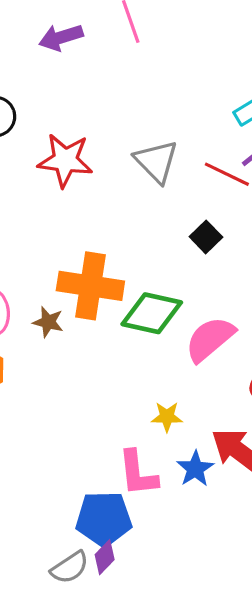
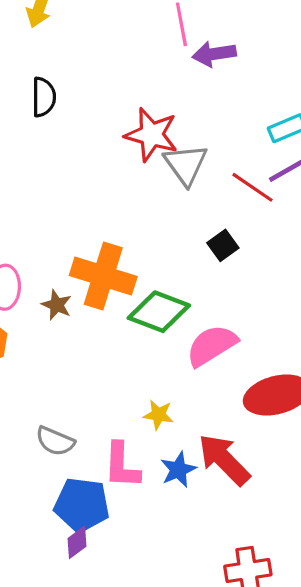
purple arrow: (61, 37) -> (214, 54), moved
red star: (65, 160) -> (151, 135), moved
gray semicircle: (70, 567) -> (55, 441), moved, turned 48

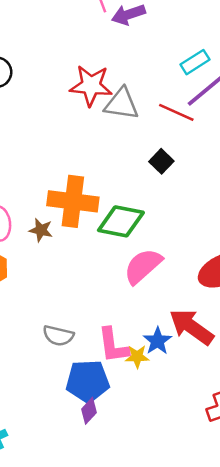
gray triangle: (186, 164) -> (122, 104), turned -36
pink semicircle: (212, 345) -> (143, 266), moved
yellow star: (158, 415) -> (137, 357), moved

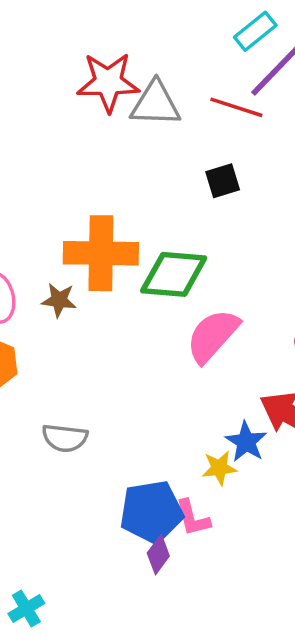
black square: (161, 161) -> (223, 181), turned 35
gray semicircle: (58, 336) -> (65, 438), moved
pink L-shape: (113, 345) -> (193, 518), moved, size x0.7

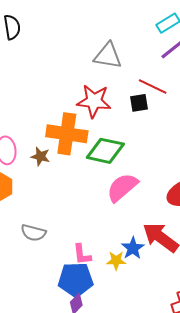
red star: (108, 82) -> (94, 101), moved
red line: (236, 107) -> (153, 87), moved
pink L-shape: (193, 518) -> (82, 254), moved

